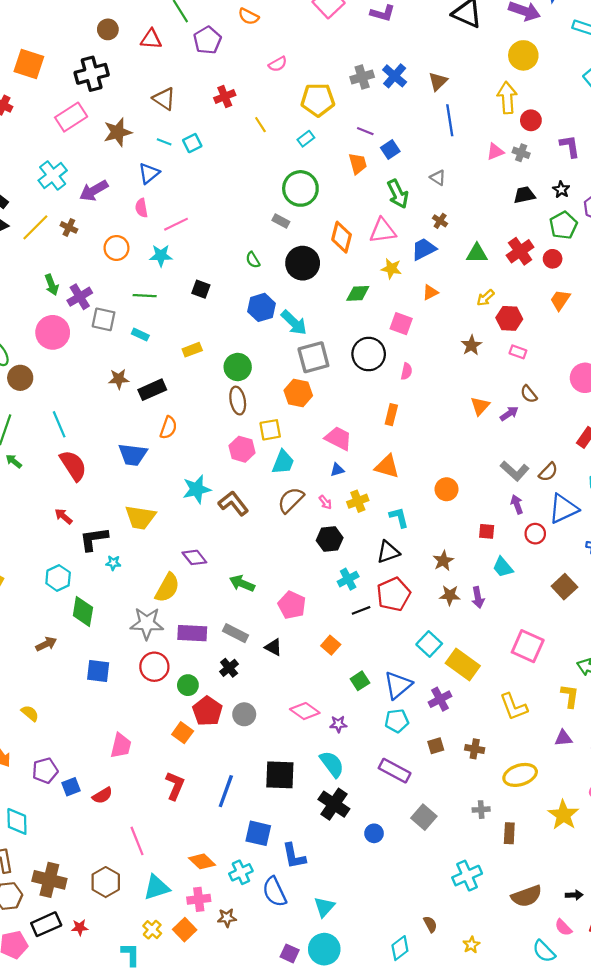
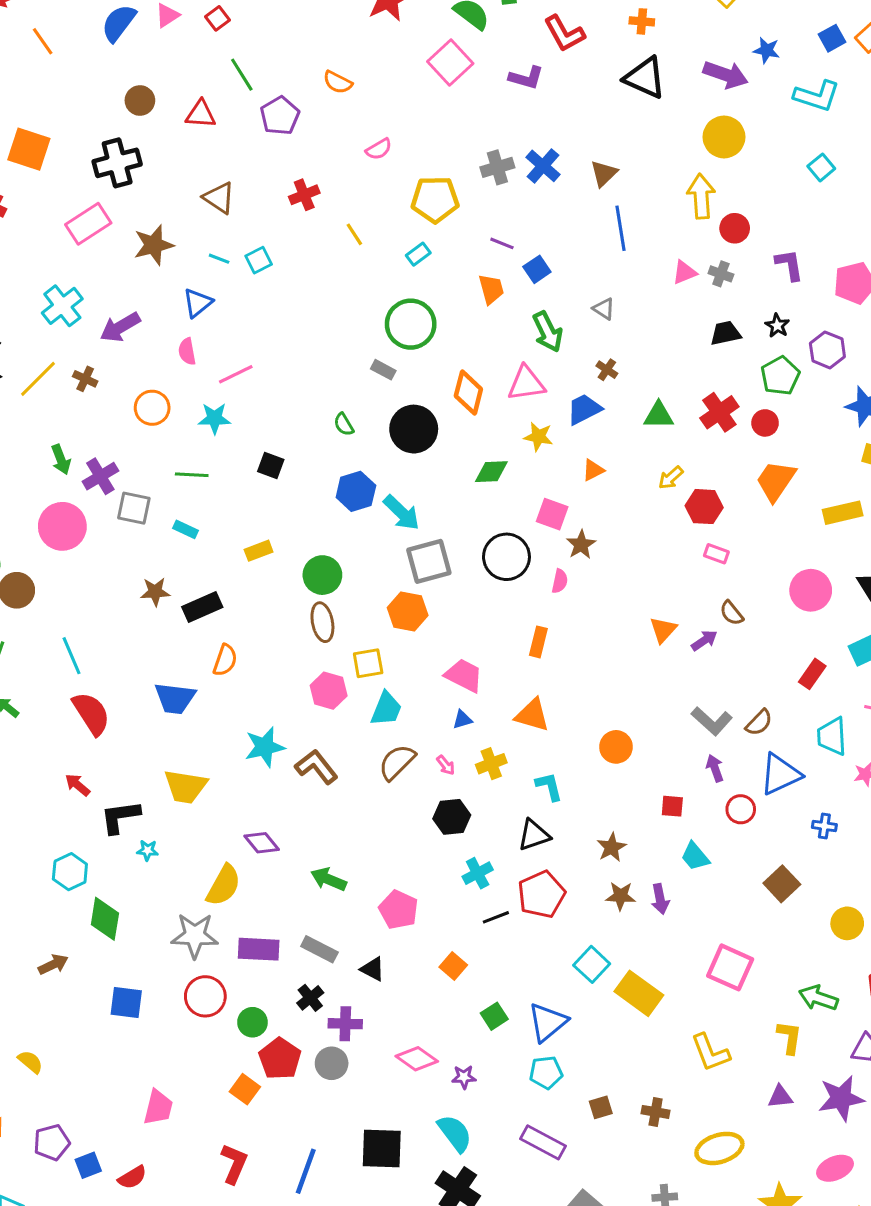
orange trapezoid: (560, 300) -> (776, 481), size x1.4
brown star: (471, 345) -> (581, 545), moved
purple cross: (440, 699) -> (345, 1024), moved, turned 30

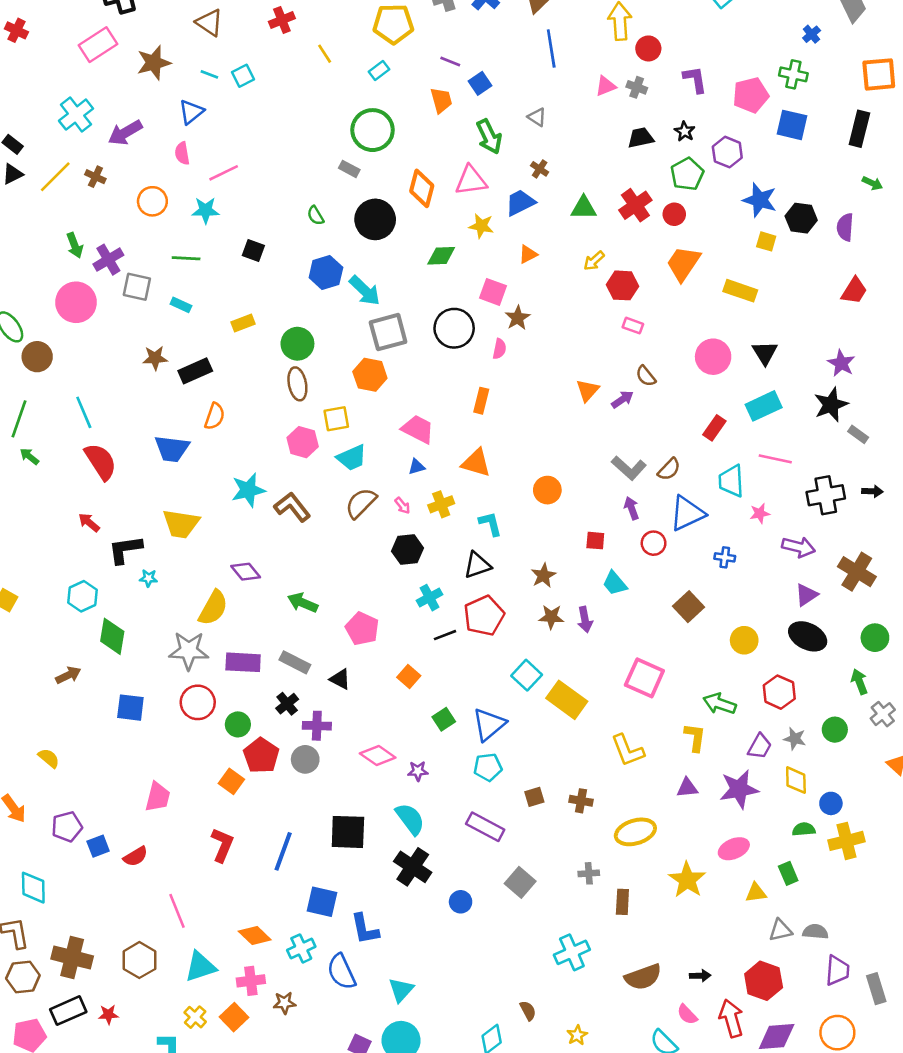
yellow rectangle: (843, 513) -> (740, 291), turned 32
cyan trapezoid: (386, 709) -> (352, 458), turned 44

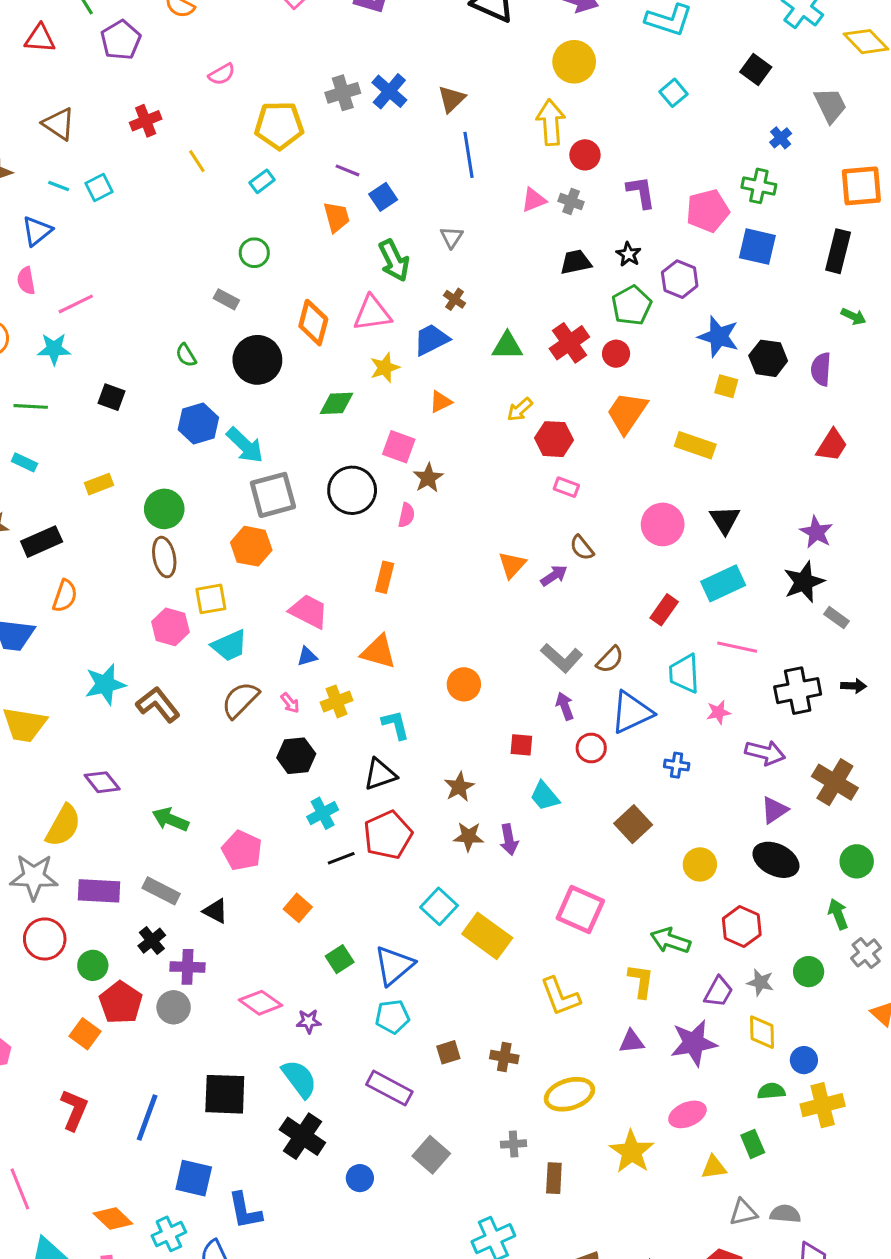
gray triangle: (537, 117) -> (451, 237), turned 30
green circle: (373, 130) -> (254, 253), size x0.6
yellow star: (481, 226) -> (385, 368), turned -30

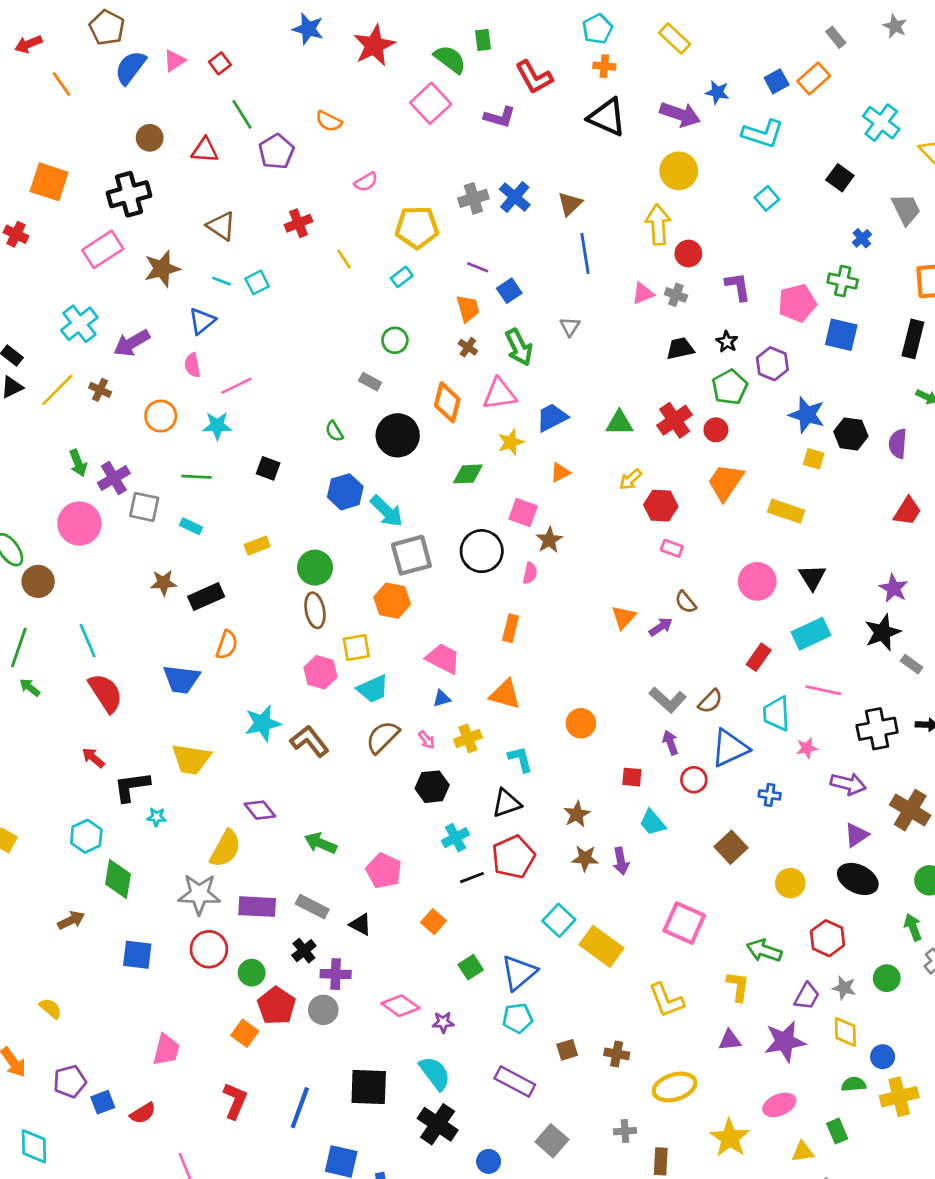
brown cross: (455, 299) -> (468, 347), moved

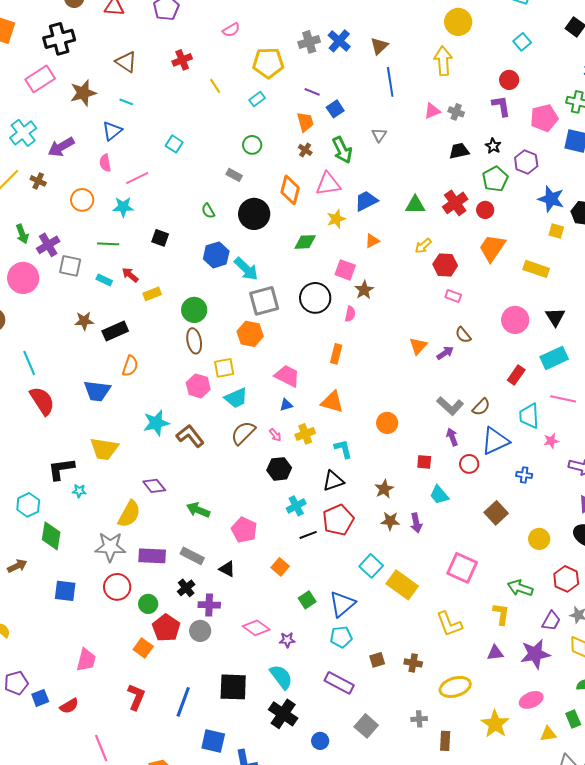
red circle: (688, 253) -> (509, 80), moved
cyan square: (257, 282) -> (174, 144), moved, turned -30
red arrow: (93, 758) -> (130, 275), moved

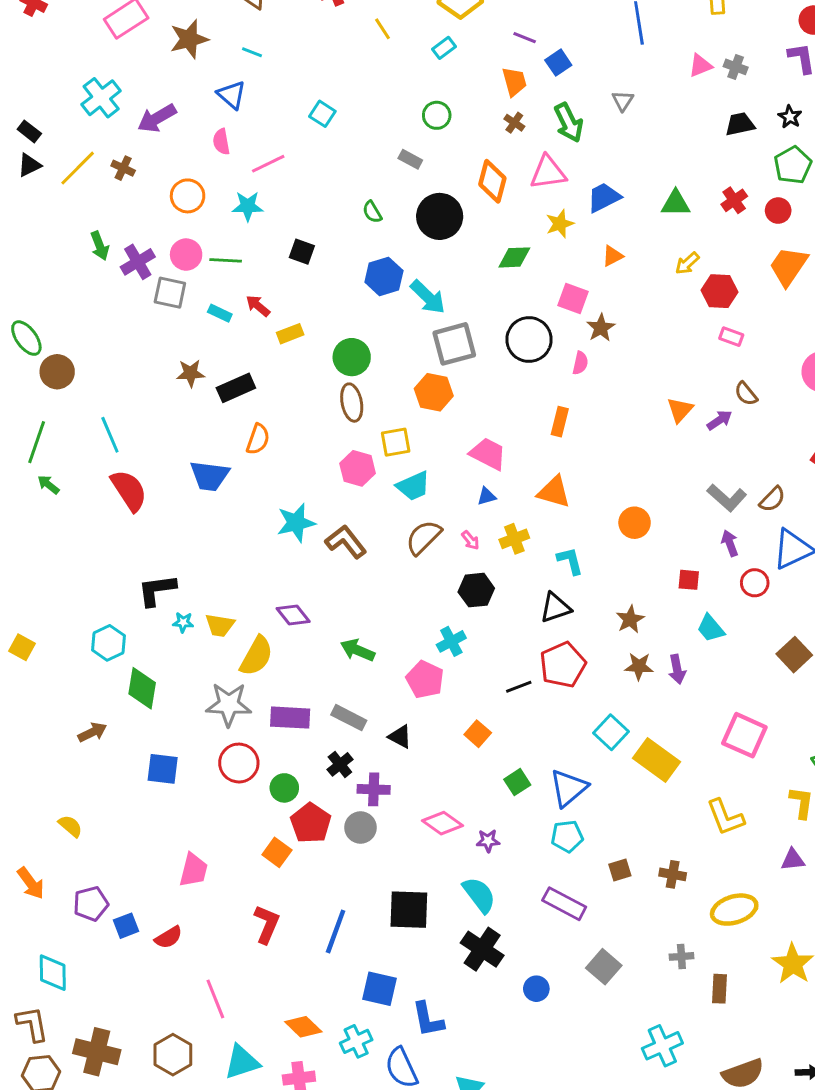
blue triangle: (112, 131) -> (232, 95), turned -40
red cross: (455, 203) -> (734, 200), size x0.7
pink circle: (23, 278) -> (186, 255), moved, size x0.7
yellow trapezoid: (104, 449) -> (220, 625), moved, size x0.7
cyan cross: (296, 506) -> (451, 641), moved

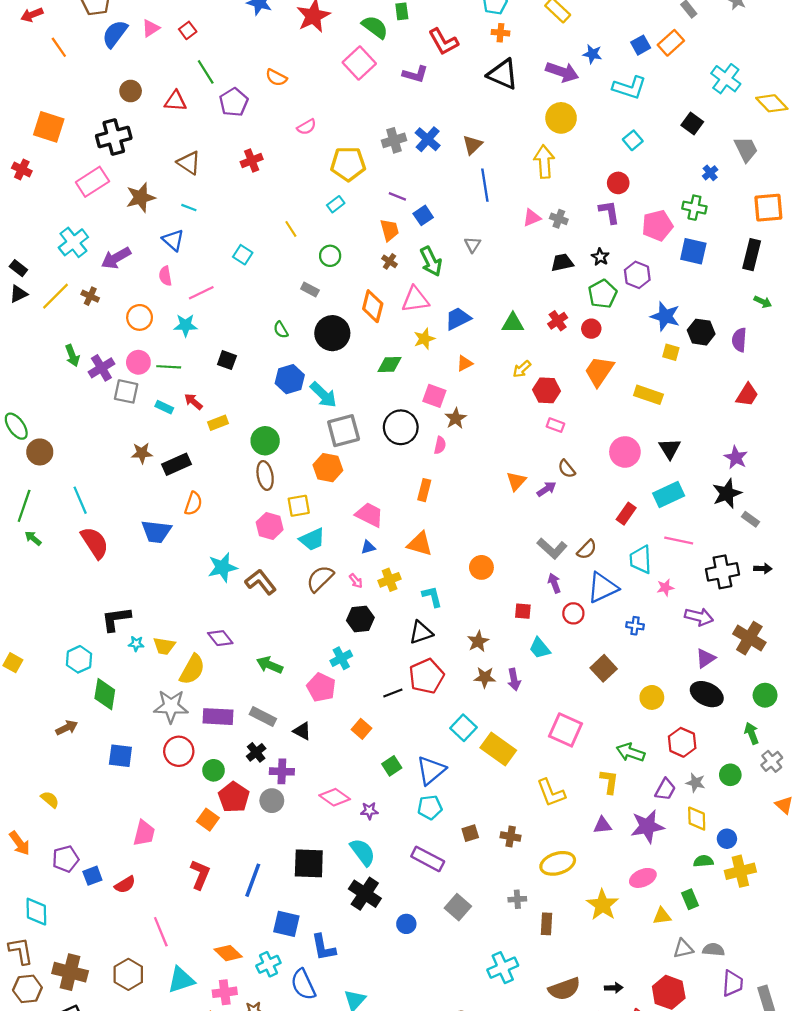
yellow line: (382, 29) -> (291, 229), moved

